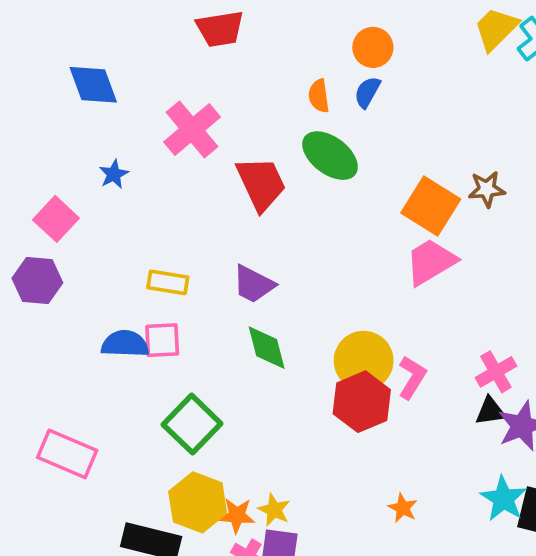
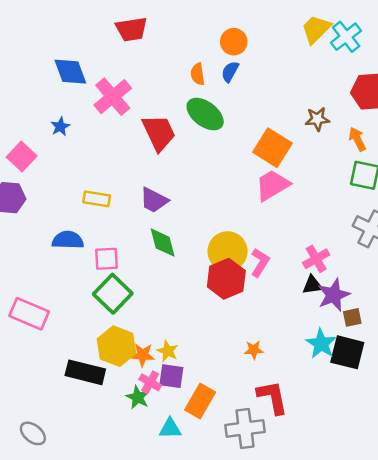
blue diamond: (93, 85) -> (70, 72), moved
brown star: (487, 189) -> (317, 119), moved
pink square: (162, 340) -> (107, 259), moved
orange star: (403, 508) -> (254, 350), turned -30

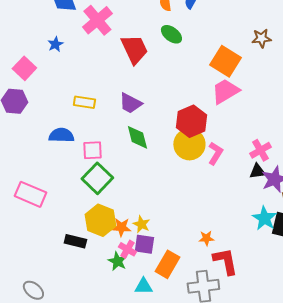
green ellipse: (205, 114) -> (171, 34), size x0.7
red hexagon: (226, 279) -> (191, 121), moved
orange star: (254, 350) -> (206, 238), moved
black rectangle: (85, 372) -> (75, 241), size x0.7

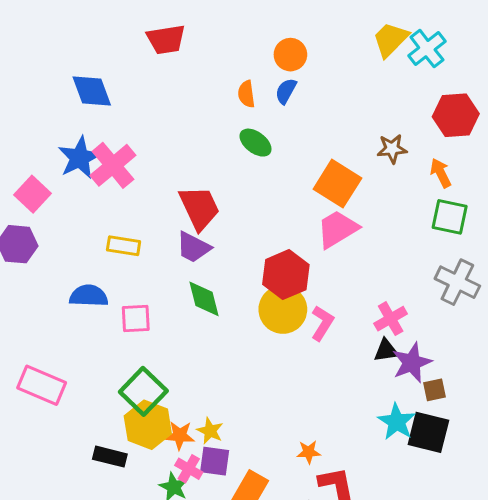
pink cross: (97, 20) -> (113, 165), moved
blue star: (55, 44) -> (80, 158), size x1.8
red trapezoid: (134, 49) -> (199, 208), moved
green square: (97, 178) -> (143, 391), moved

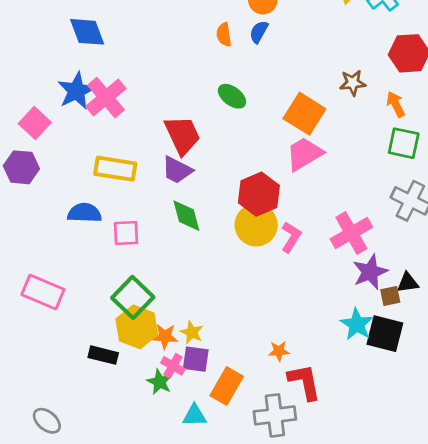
green ellipse: (256, 143) -> (232, 96), moved
yellow rectangle: (124, 246) -> (115, 169), size x1.4
pink cross: (391, 319) -> (351, 233), size x1.4
black triangle: (386, 350) -> (408, 283), moved

